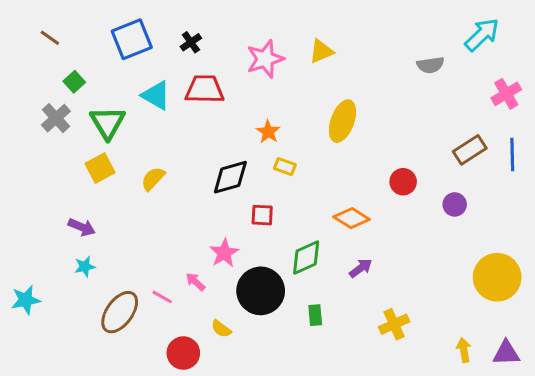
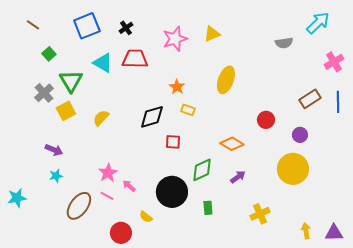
gray cross: (56, 118) -> (44, 93), moved
pink star: (224, 253) -> (108, 173), moved
yellow circle: (497, 277) -> (293, 169), moved

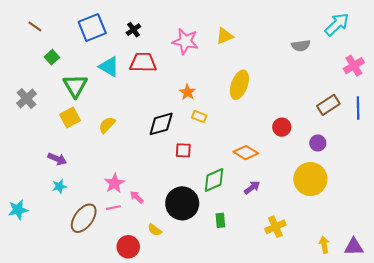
pink star: (175, 39) -> (185, 41), turned 30
gray cross: (44, 93) -> (26, 99), moved
pink line: (107, 196) -> (113, 208), turned -40

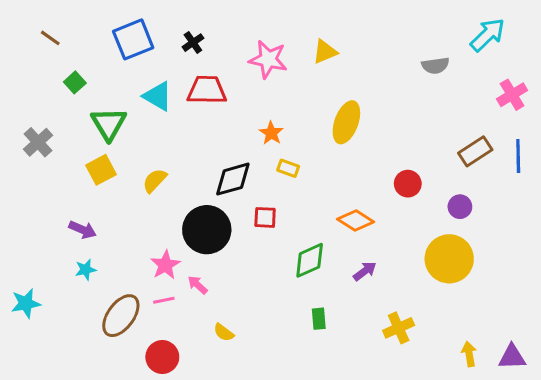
black circle: (182, 203) -> (207, 230), moved
red circle: (128, 247) -> (162, 357), moved

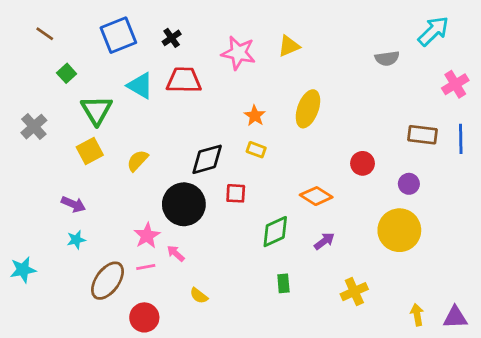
orange star: (271, 133) -> (255, 116), moved
brown rectangle: (475, 151) -> (423, 135), turned 40

